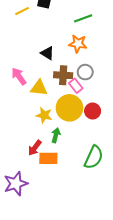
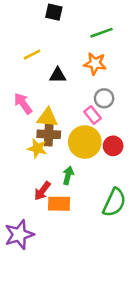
yellow line: (22, 11) -> (32, 55), moved
black triangle: (47, 53) -> (58, 75), turned -32
brown cross: (63, 75) -> (49, 134), moved
yellow star: (44, 115) -> (37, 148), moved

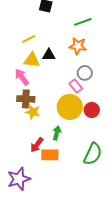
yellow triangle: (47, 118) -> (32, 60), moved
brown cross: (49, 134) -> (26, 99), moved

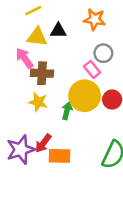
brown cross: (26, 99) -> (42, 73), moved
green arrow: (57, 133) -> (67, 111), moved
purple star: (19, 179) -> (21, 150), moved

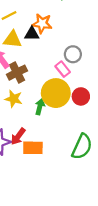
orange star: (95, 19) -> (42, 23), moved
brown cross: (42, 73) -> (17, 73), turned -30

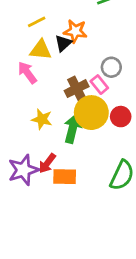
black triangle: (32, 34) -> (63, 43), turned -42
brown cross: (17, 73) -> (77, 89), moved
green arrow: (40, 107) -> (73, 129), size x1.5

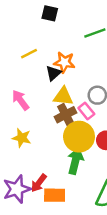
yellow triangle: (41, 50) -> (63, 96), moved
yellow star: (42, 119) -> (22, 138), moved
green arrow: (73, 129) -> (75, 161), moved

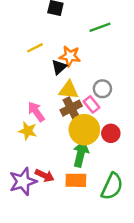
pink arrow: (20, 100) -> (36, 112), moved
red arrow: (39, 183) -> (45, 175), turned -102
orange rectangle: (55, 195) -> (76, 180), moved

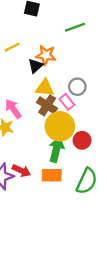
brown cross: (71, 108) -> (47, 105), turned -30
red circle: (111, 133) -> (82, 140), moved

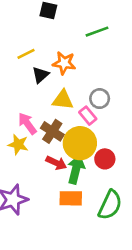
black triangle: (35, 66) -> (40, 75), moved
brown cross: (47, 105) -> (52, 131), moved
red arrow: (21, 171) -> (56, 163), moved

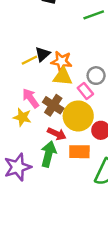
yellow line: (26, 54) -> (29, 60), moved
orange star: (64, 63) -> (62, 61), moved
green arrow: (76, 169) -> (48, 154), moved
orange rectangle: (71, 198) -> (79, 152), moved

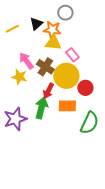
yellow line: (29, 60) -> (12, 29), moved
gray circle: (96, 76) -> (65, 13), moved
red arrow: (57, 134) -> (48, 91), turned 91

